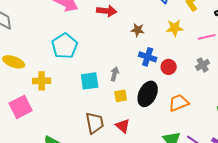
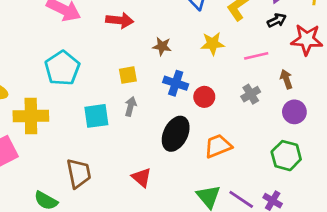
yellow cross: (42, 81) -> (31, 116), size x1.4
yellow square: (121, 96) -> (128, 75), moved
brown trapezoid: (95, 123) -> (79, 173), moved

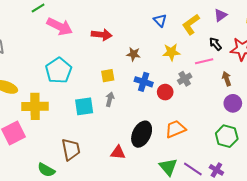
black arrow: (277, 20) -> (215, 44), moved, turned -104
gray cross: (251, 94) -> (185, 79), moved
black ellipse: (176, 134) -> (142, 134), moved
red triangle: (142, 177) -> (118, 153), turned -35

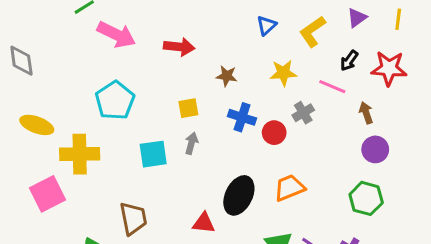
blue triangle: (160, 20) -> (266, 25), turned 32
black arrow: (215, 44) -> (349, 61), turned -104
pink line: (204, 61) -> (332, 87), turned 36

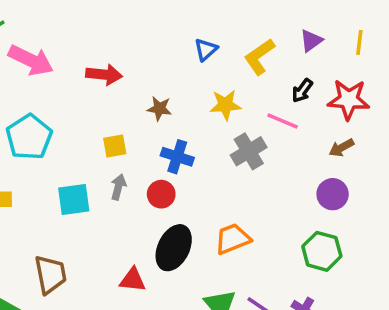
gray cross: (303, 113) -> (249, 151), size x1.4
brown arrow: (366, 113) -> (341, 148), moved, turned -100
red circle: (274, 133) -> (161, 194), moved

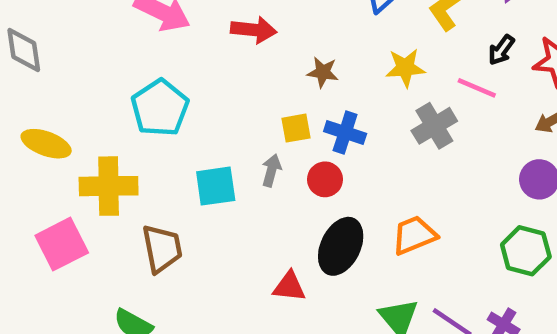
yellow square: (115, 146) -> (296, 128), moved
brown trapezoid: (51, 274) -> (162, 249), moved

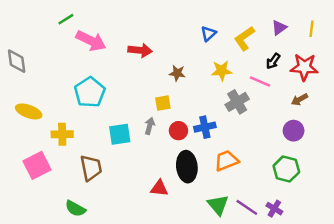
blue cross: (345, 133) -> (205, 127), moved, turned -30
yellow cross: (109, 186) -> (62, 134), size x0.7
black ellipse: (341, 246) -> (187, 167), turned -32

